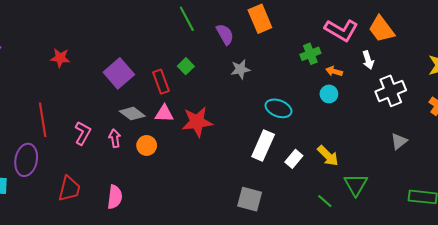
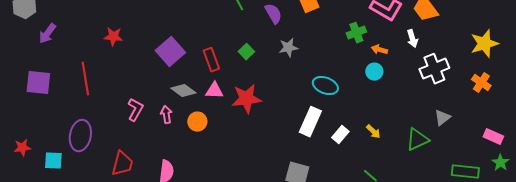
green square: (186, 66) -> (246, 52), moved
red line: (43, 120) -> (85, 79), moved
yellow arrow: (328, 156) -> (373, 132), size x0.7
green triangle: (356, 185) -> (417, 140), moved, turned 35

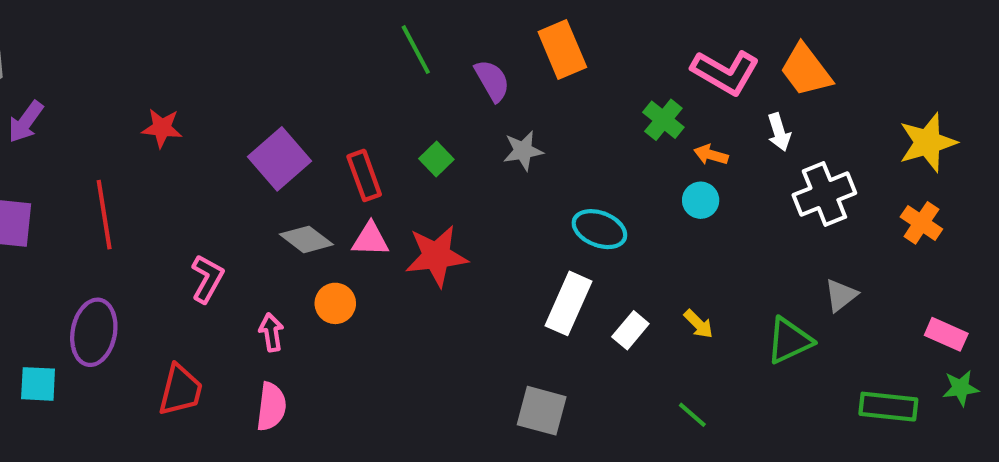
green cross: (356, 33) -> (663, 120), turned -30
pink arrow: (166, 115) -> (271, 332), moved
green star: (500, 163) -> (961, 388), turned 30

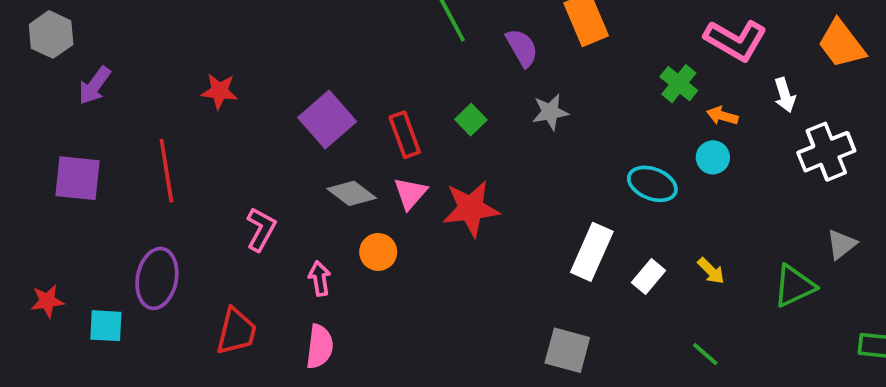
orange trapezoid: (806, 70) -> (841, 44), moved
cyan ellipse: (599, 229) -> (652, 184), moved
pink triangle: (370, 239) -> (410, 193), turned -51

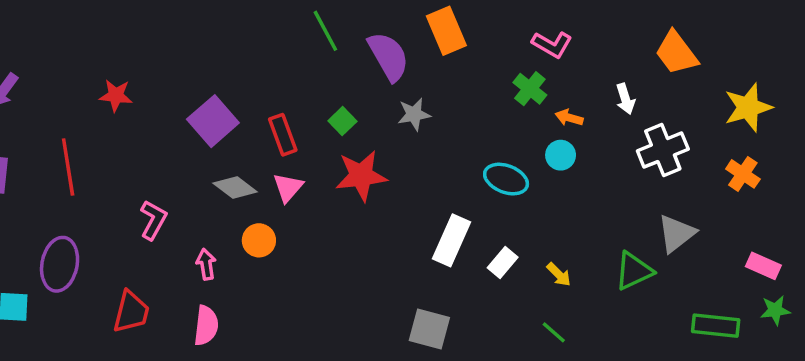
pink L-shape: (736, 40) -> (552, 44), moved, size x0.7
purple semicircle: (522, 48) -> (388, 56), size x1.4
red star: (471, 208) -> (361, 176), moved
gray triangle: (841, 244) -> (676, 234), size x1.4
yellow arrow: (711, 271) -> (559, 274), moved

